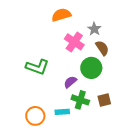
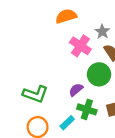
green L-shape: (37, 67) -> (35, 94), moved
cyan rectangle: (62, 112) -> (67, 123), turned -40

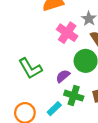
green L-shape: (35, 94) -> (30, 68), moved, turned 40

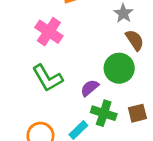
pink cross: (67, 33) -> (49, 32), moved

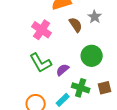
brown semicircle: (135, 40) -> (76, 25), moved
purple semicircle: (90, 88) -> (63, 70), moved

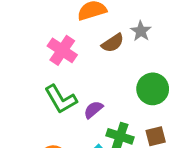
brown semicircle: (76, 25) -> (113, 43), turned 91
green circle: (92, 56) -> (153, 89), moved

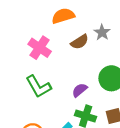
purple semicircle: (93, 110) -> (80, 90), moved

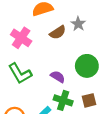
purple semicircle: (80, 90) -> (58, 77), turned 72

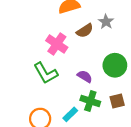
pink cross: (21, 38) -> (57, 44), moved

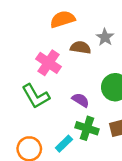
brown semicircle: (85, 31) -> (81, 47), turned -138

